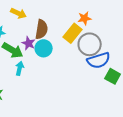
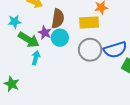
yellow rectangle: (73, 33) -> (89, 23), turned 48
gray circle: (90, 44) -> (90, 50), moved

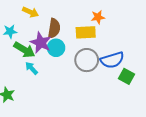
purple star: (45, 33) -> (41, 43), size x1.5
cyan arrow: (36, 58) -> (32, 68), turned -56

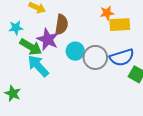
yellow rectangle: (86, 32) -> (120, 25), moved
cyan circle: (56, 48) -> (75, 51), moved
cyan arrow: (32, 68) -> (38, 66), size x1.6

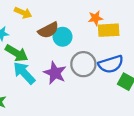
brown semicircle: (61, 25) -> (48, 30), turned 54
purple star: (48, 39) -> (55, 73), moved
cyan circle: (75, 51) -> (63, 37), moved

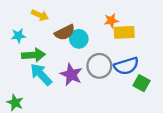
green arrow: (16, 53) -> (33, 55), turned -35

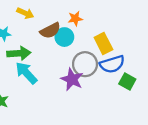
orange star: (111, 21) -> (75, 19), moved
yellow rectangle: (124, 32) -> (103, 44), moved, turned 66
purple star: (71, 74) -> (72, 79), moved

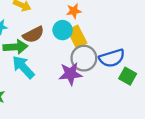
brown semicircle: (50, 30) -> (33, 35), moved
yellow rectangle: (103, 44) -> (77, 37), moved
purple star: (72, 79) -> (70, 74), turned -30

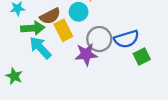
yellow rectangle: (77, 37) -> (63, 30), moved
green square: (128, 76) -> (142, 56), turned 35

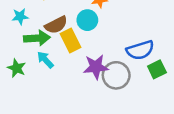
gray circle: (99, 39) -> (116, 75), moved
cyan arrow: (40, 48) -> (45, 60), size x0.7
green star: (14, 76) -> (17, 68), moved

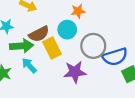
gray circle: (116, 75) -> (93, 46), moved

